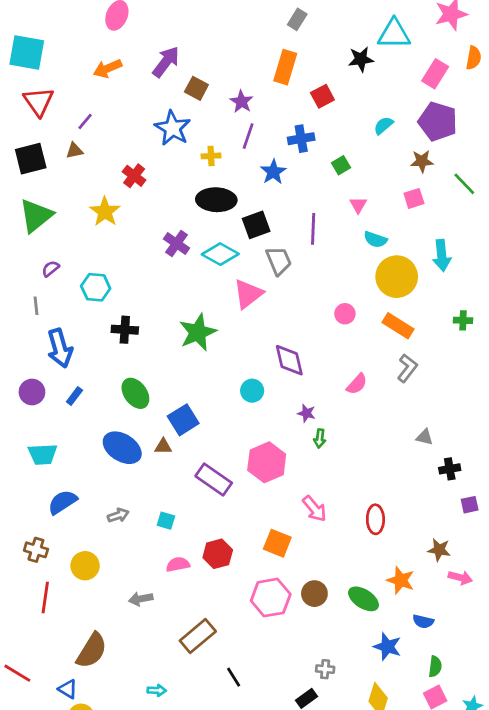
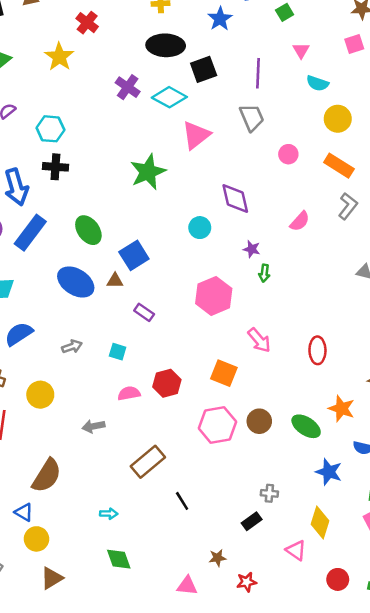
gray trapezoid: (279, 261) -> (252, 117), moved
yellow circle: (397, 277) -> (338, 119), size x0.7
black cross: (125, 330) -> (55, 167), moved
blue rectangle: (74, 396) -> (30, 233), size x2.0
purple rectangle: (214, 480) -> (144, 312), moved, size x0.6

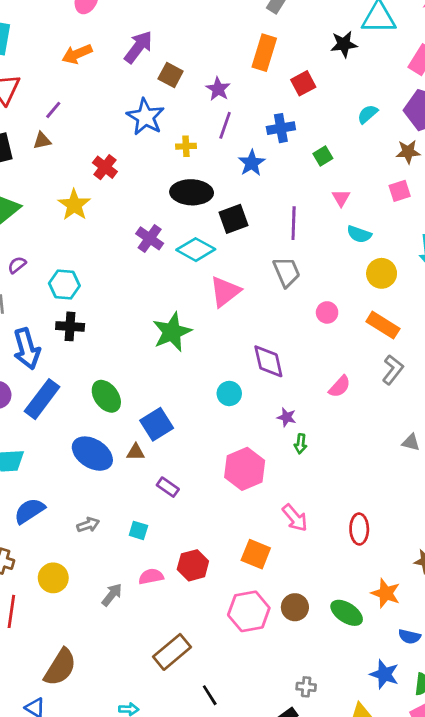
gray arrow: (93, 426) -> (112, 595), moved, turned 140
blue star: (329, 472) -> (384, 674), moved

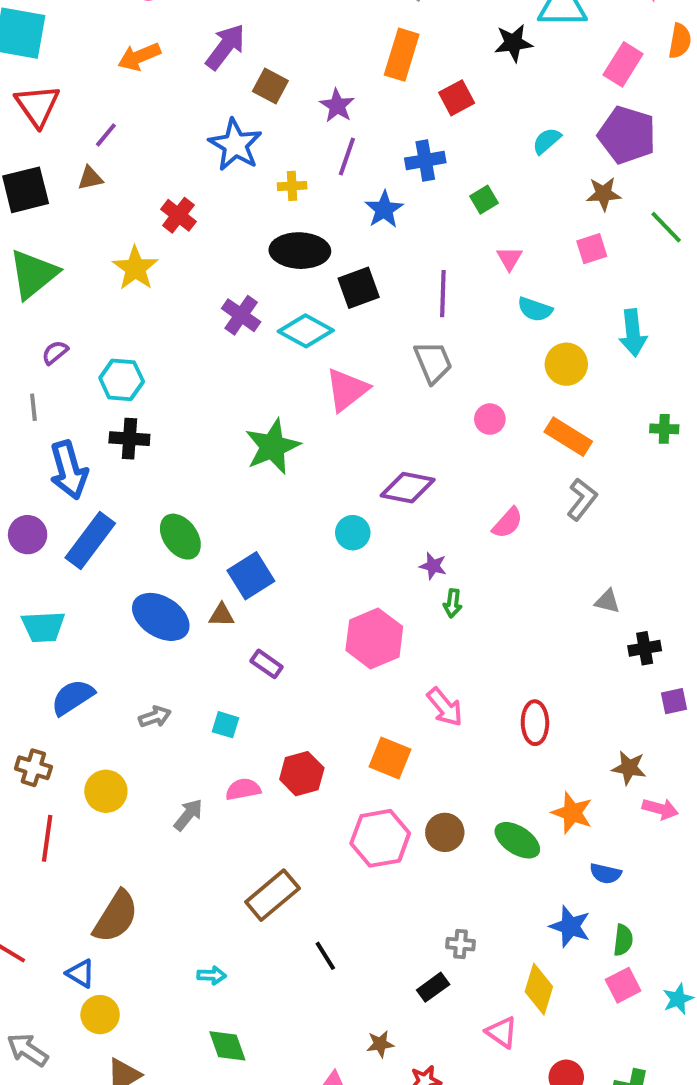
purple diamond: (268, 361) -> (408, 488), turned -66

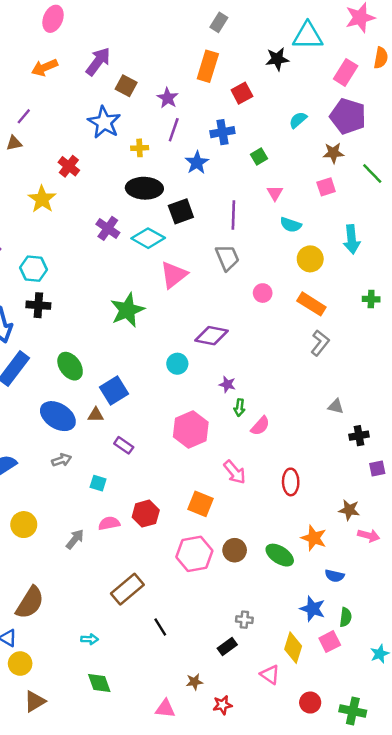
pink semicircle: (508, 523) -> (260, 426), moved
gray arrow: (155, 717) -> (62, 460), moved
pink square: (623, 985) -> (330, 642), moved

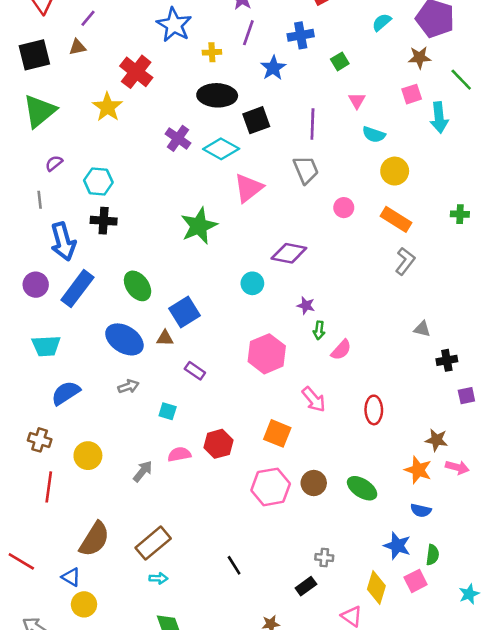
red cross: (69, 166) -> (136, 72), size x1.4
cyan arrow: (352, 239) -> (439, 118), moved
orange star: (314, 538) -> (418, 470), moved
brown rectangle: (127, 589) -> (153, 543), moved

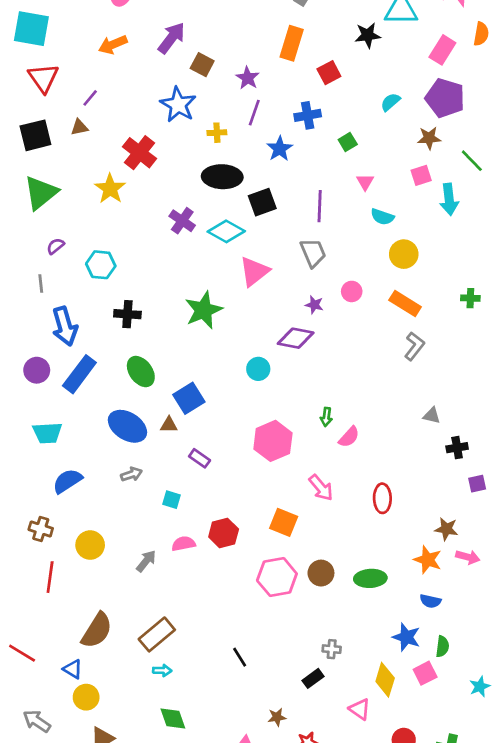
black cross: (104, 221) -> (127, 314), moved
purple star: (306, 305) -> (314, 305), moved
green ellipse: (362, 488) -> (370, 578), turned -36

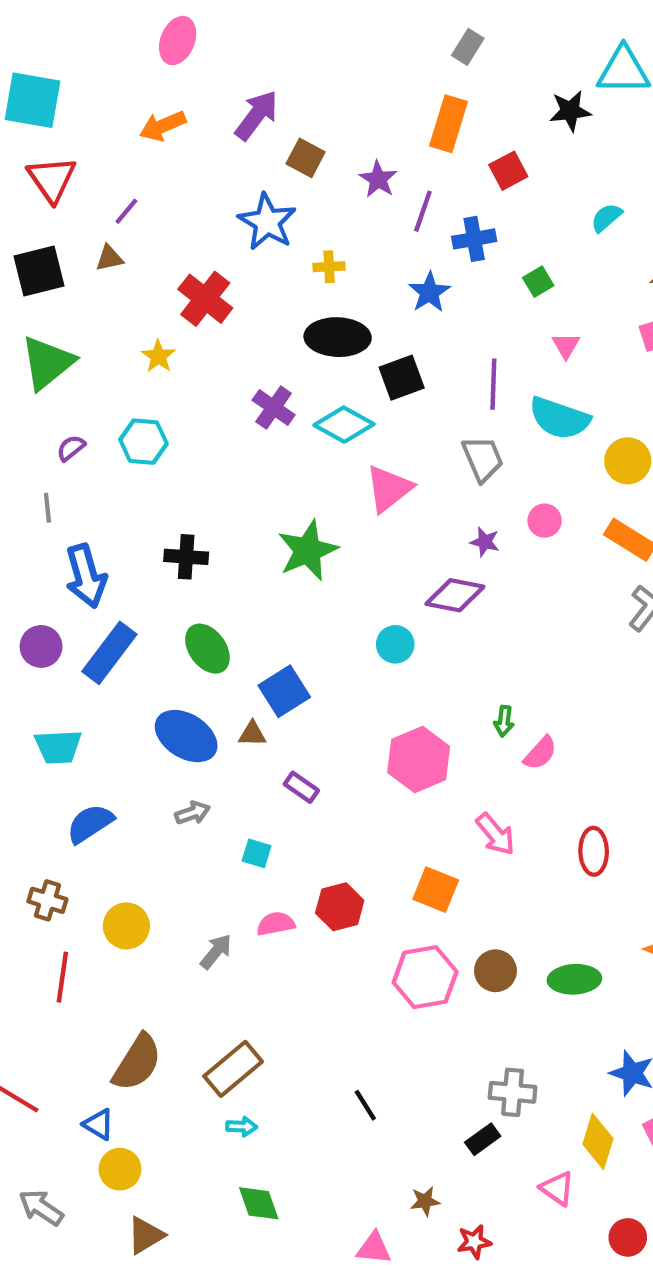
purple line: (254, 113) -> (423, 211), moved
yellow star: (110, 189) -> (158, 356), size x0.7
cyan semicircle: (382, 217) -> (559, 418), moved, size x1.6
cyan hexagon: (101, 265) -> (143, 442), moved
gray cross: (332, 649) -> (513, 1092), size x1.5

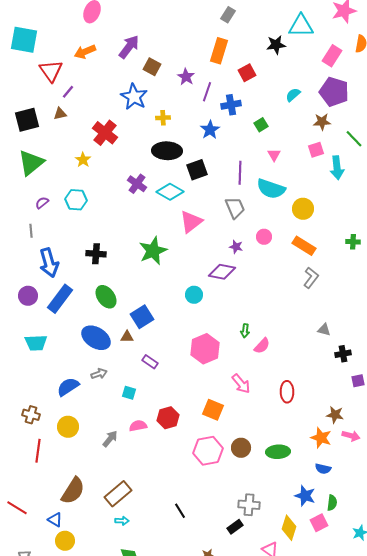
red triangle: (52, 179) -> (51, 71), moved
blue semicircle: (90, 824) -> (68, 387), moved

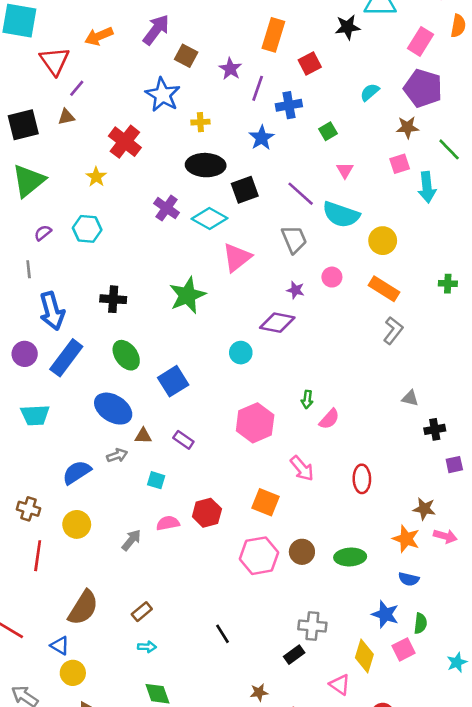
purple line: (240, 173) -> (301, 194), turned -50
brown triangle: (127, 337) -> (143, 436), moved
brown rectangle: (118, 494) -> (142, 612), size x0.6

